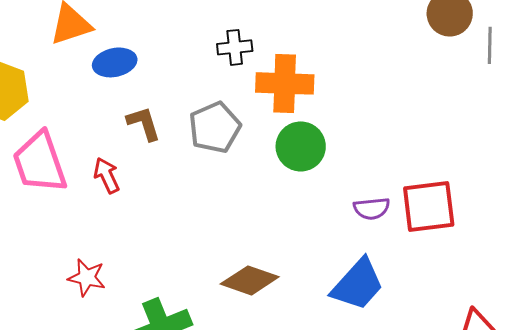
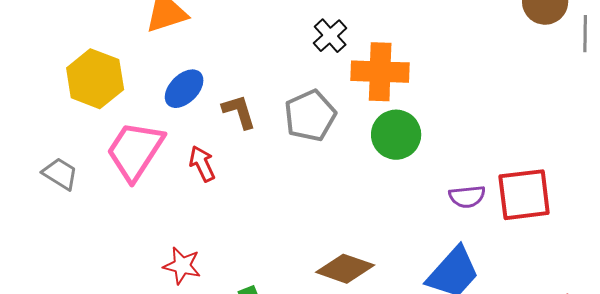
black cross: (235, 47) -> (330, 36), turned -36
blue ellipse: (115, 62) -> (184, 89), moved, turned -33
pink trapezoid: (40, 162) -> (135, 151), turned 52

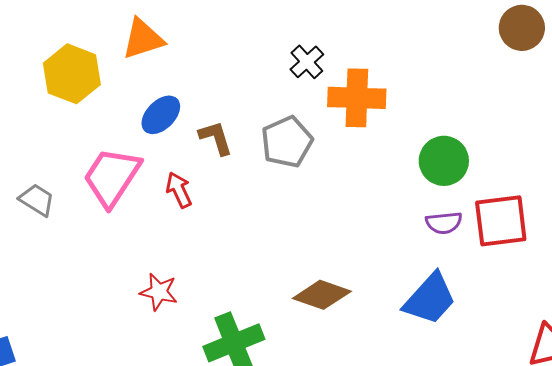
yellow hexagon: (95, 79) -> (72, 74), moved
green circle: (396, 135) -> (444, 161), moved

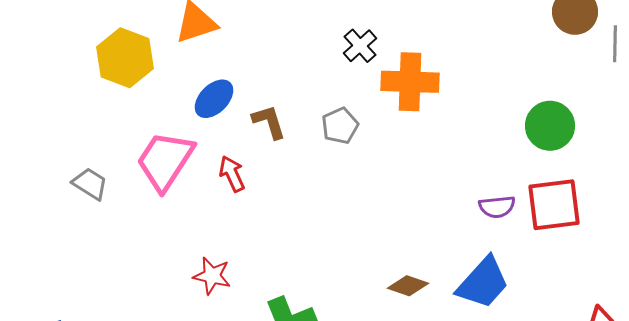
gray pentagon: (287, 142) -> (340, 126), size x0.7
green circle: (444, 161) -> (550, 126), moved
brown diamond: (322, 295) -> (408, 286), moved, size x0.7

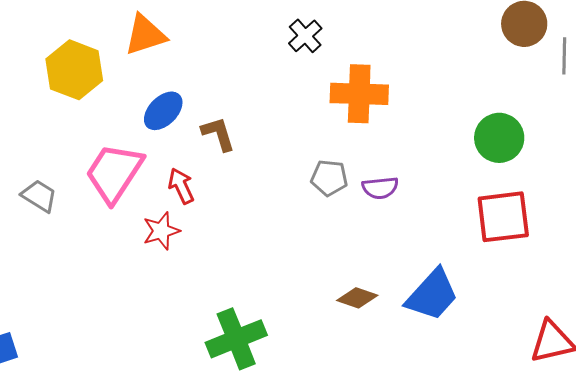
black cross: (360, 46) -> (305, 36), moved
gray pentagon: (340, 126) -> (329, 178), moved, turned 30
purple semicircle: (497, 207) -> (380, 188), moved
red star: (212, 276) -> (161, 231), moved, turned -30

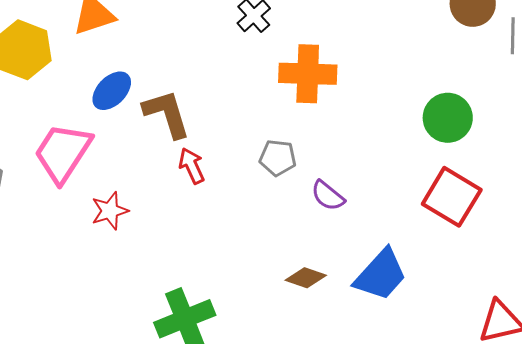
brown L-shape: (218, 134) -> (167, 114), size x1.4
red arrow: (181, 186) -> (192, 166), moved
purple semicircle: (380, 188) -> (328, 196), moved, turned 45
red square: (503, 217) -> (452, 197), turned 38

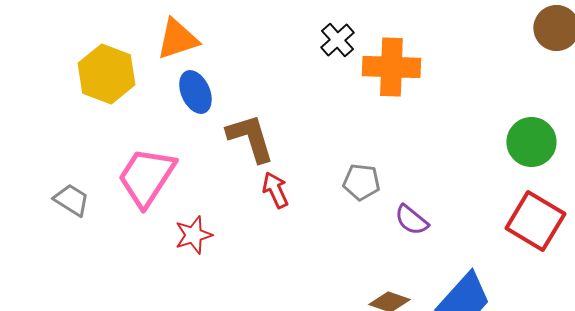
orange cross: (308, 74) -> (391, 67), moved
blue ellipse: (112, 91) -> (195, 92), moved, turned -69

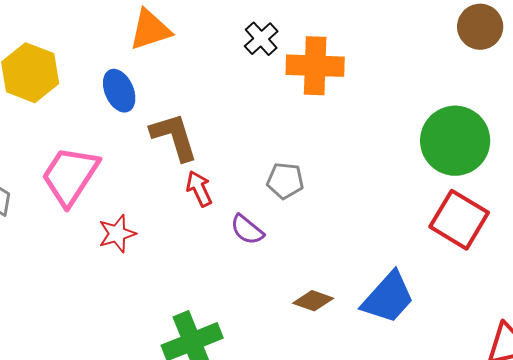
orange triangle: (177, 39) -> (150, 30), moved
green circle: (531, 142) -> (455, 141), size x1.4
purple semicircle: (411, 220) -> (247, 230), moved

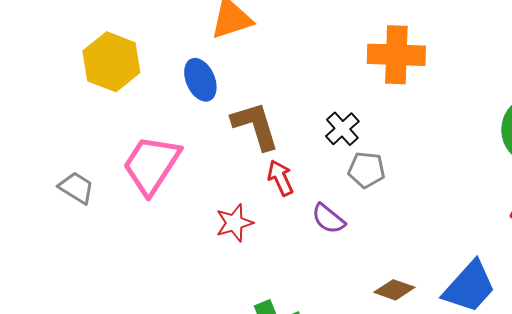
black cross: (261, 39) -> (342, 129), moved
red star: (117, 234) -> (234, 223), moved

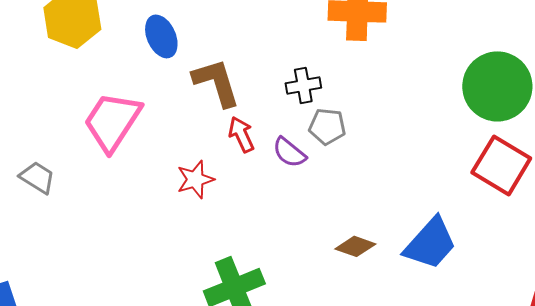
black cross: (342, 129) -> (303, 85), turned 32
gray trapezoid: (76, 188) -> (37, 177), moved
purple semicircle: (328, 219) -> (289, 152), moved

